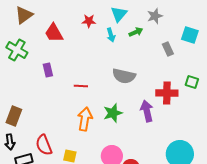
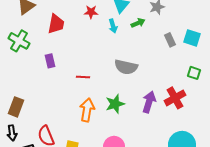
red trapezoid: (54, 33) -> (56, 24), turned -140
cyan square: (190, 35) -> (192, 38), moved
red cross: (167, 93) -> (175, 98), moved, turned -30
purple arrow: (147, 111) -> (149, 102), turned 30

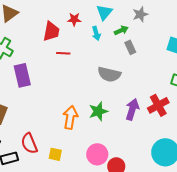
red trapezoid: (56, 24) -> (51, 31), moved
gray rectangle: (170, 40) -> (130, 47), moved
purple rectangle: (50, 61) -> (22, 75), moved, size x1.6
red line: (83, 77) -> (63, 53), moved

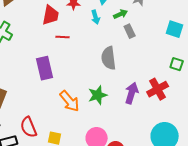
gray semicircle: (109, 74) -> (109, 58), turned 70
purple rectangle: (22, 75) -> (45, 68), moved
orange arrow: (70, 117) -> (70, 101), turned 130

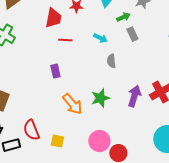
cyan arrow: (96, 17) -> (100, 38), moved, turned -48
gray semicircle: (109, 58) -> (111, 61), size x0.6
purple rectangle: (45, 68) -> (55, 71), moved, size x0.6

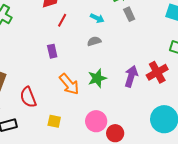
red line: (65, 40) -> (62, 20), turned -64
gray semicircle: (111, 61) -> (94, 41), moved, turned 80
red semicircle: (31, 130) -> (28, 97), moved

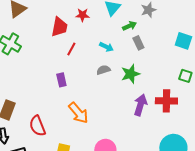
red cross: (157, 72) -> (166, 101), turned 30
green star: (97, 78) -> (130, 74), moved

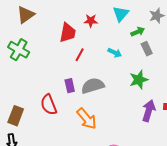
gray semicircle: (103, 70) -> (93, 86), moved, size x1.6
red semicircle: (37, 126) -> (49, 105), moved

